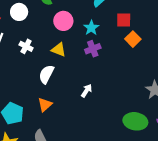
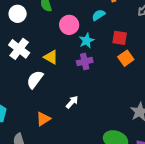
pink circle: (63, 21) -> (69, 25), moved
white cross: (26, 46) -> (19, 49), size x1.5
orange triangle: (45, 105) -> (43, 119), moved

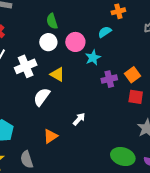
white circle: (18, 14) -> (48, 42), moved
red square: (120, 38) -> (136, 97), moved
white cross: (19, 49) -> (26, 66), turned 30
purple cross: (85, 62) -> (109, 79), moved

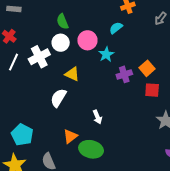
white cross: (26, 66) -> (39, 57), moved
white arrow: (79, 119) -> (97, 117), turned 120
green ellipse: (123, 157) -> (91, 149), moved

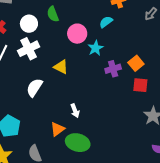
white circle: (61, 43) -> (29, 24), moved
white semicircle: (58, 98) -> (34, 88), moved
white arrow: (97, 117) -> (75, 111), moved

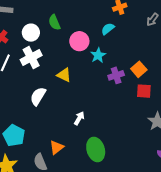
white arrow: (75, 111) -> (79, 118), turned -128
orange triangle: (57, 129) -> (57, 147), moved
green ellipse: (78, 143) -> (96, 150), moved, turned 60

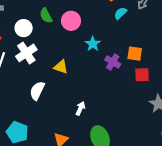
cyan semicircle: (108, 29) -> (120, 13), moved
pink circle: (79, 41) -> (71, 21), moved
orange square: (139, 69) -> (135, 54), turned -35
purple cross: (116, 75) -> (113, 62), turned -35

